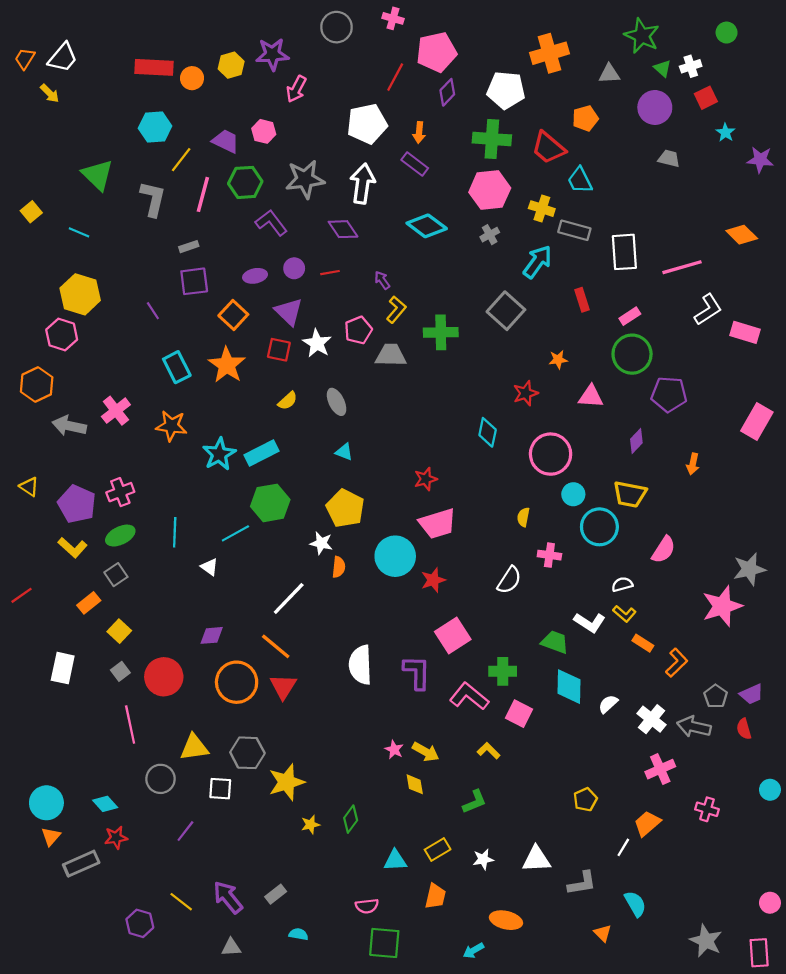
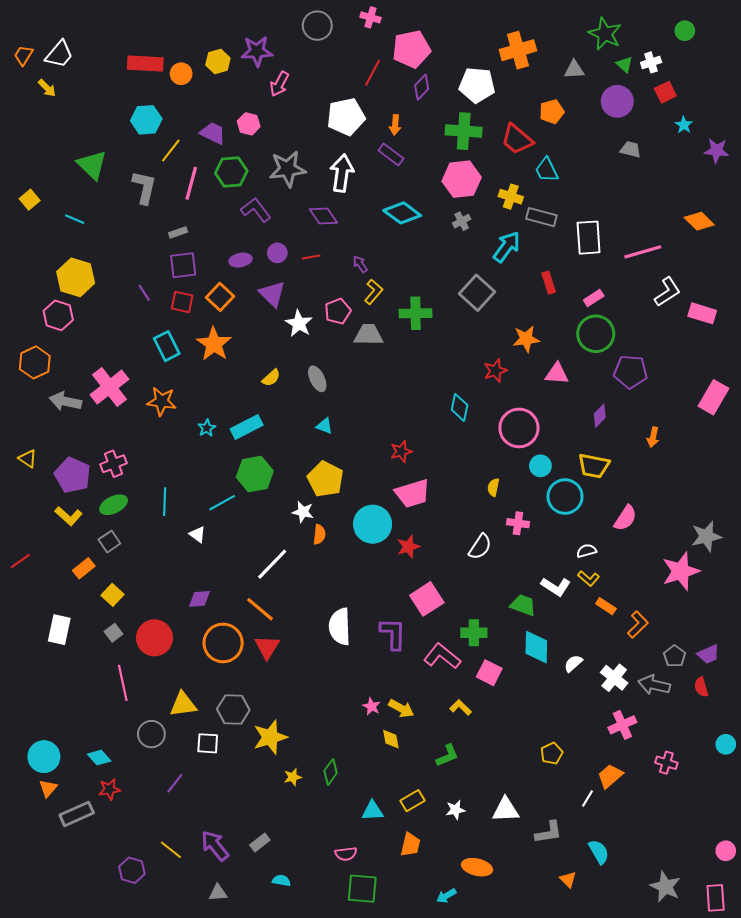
red square: (279, 350) -> (182, 302), moved
orange star: (558, 360) -> (526, 339), size x1.5
pink cross: (116, 411) -> (109, 387), size x1.4
cyan star: (219, 454) -> (207, 428), size x0.6

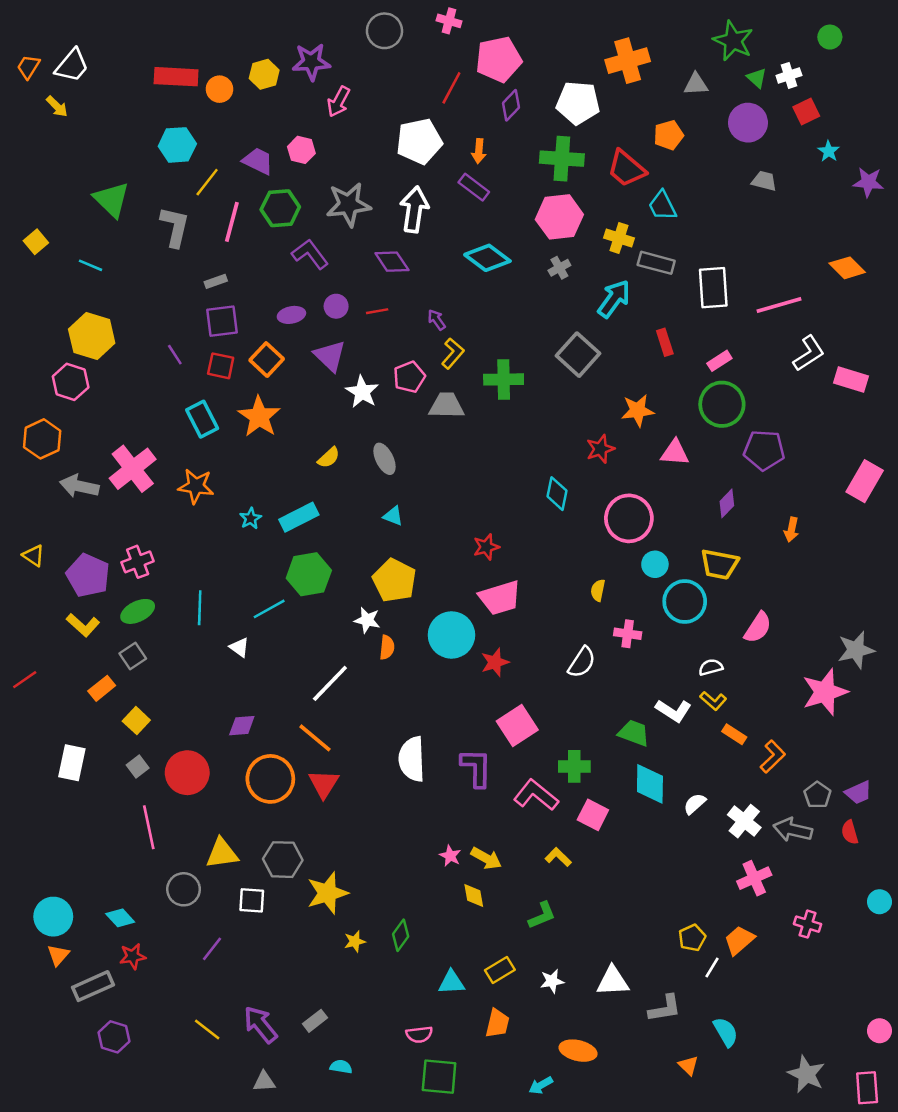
yellow pentagon: (552, 754) -> (692, 938), moved
purple hexagon: (132, 870) -> (114, 1037), moved

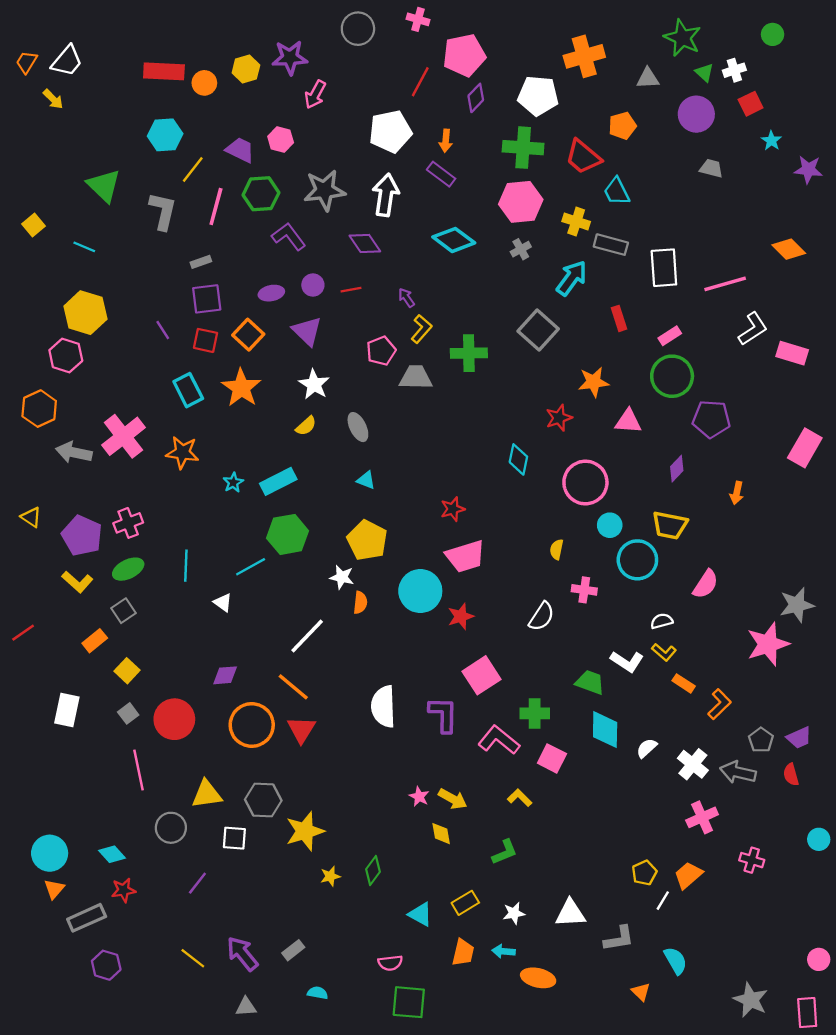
white star: (362, 392) -> (314, 384), moved
cyan triangle: (451, 982) -> (420, 914), turned 32
cyan arrow: (541, 1085) -> (503, 951), moved, turned 35

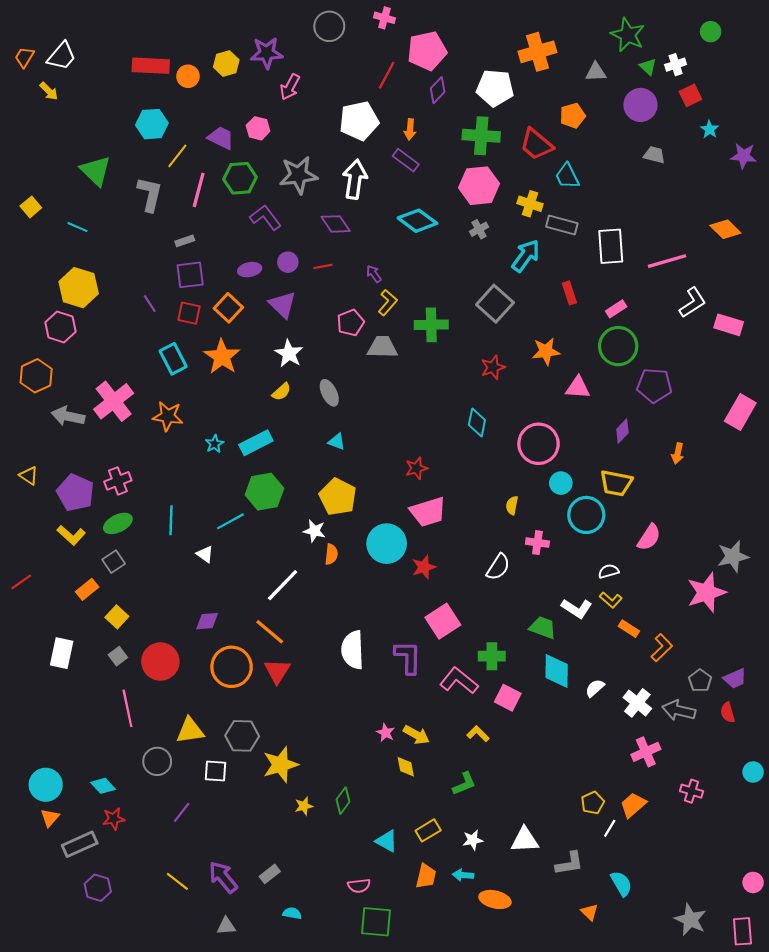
red star: (559, 418) -> (493, 367), moved

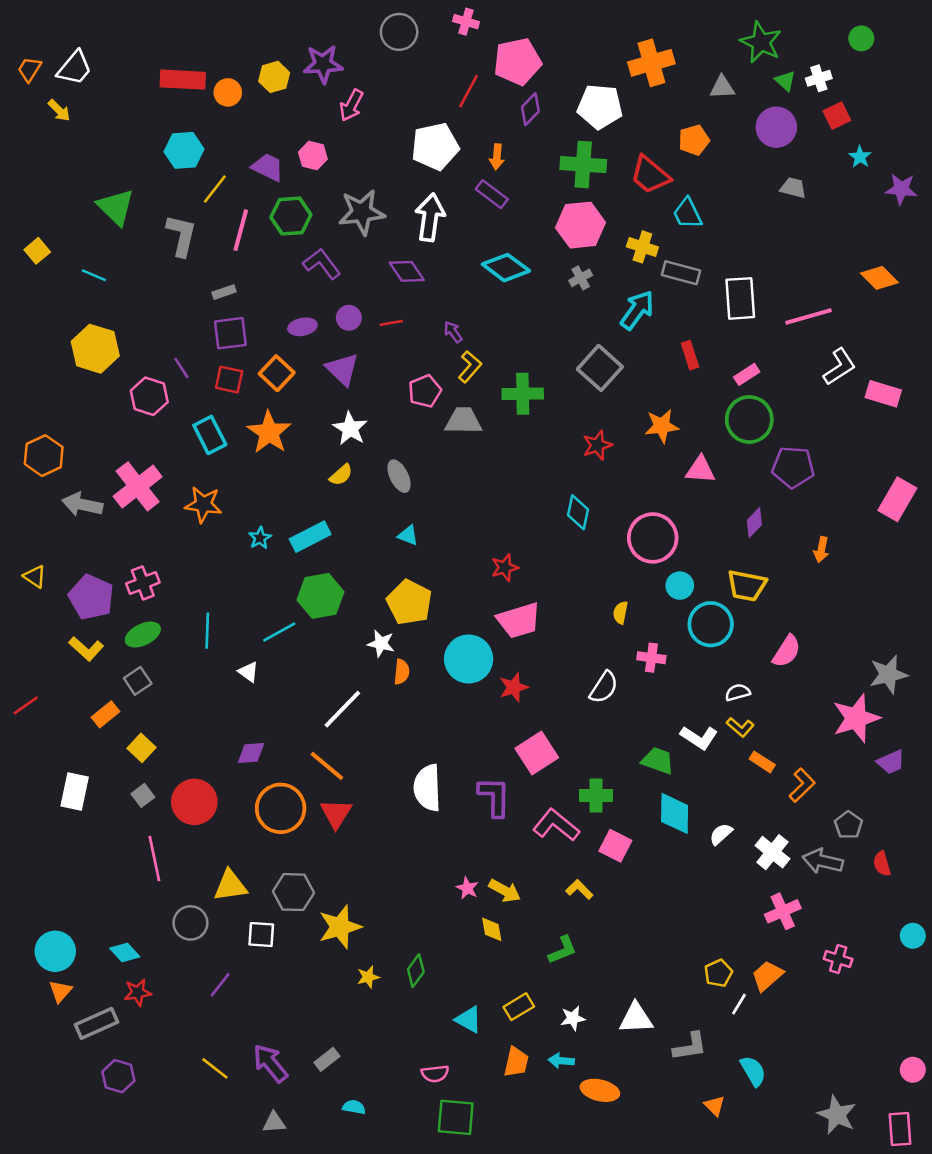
pink hexagon: (61, 327) -> (149, 396), moved
purple trapezoid: (735, 679) -> (891, 762), moved

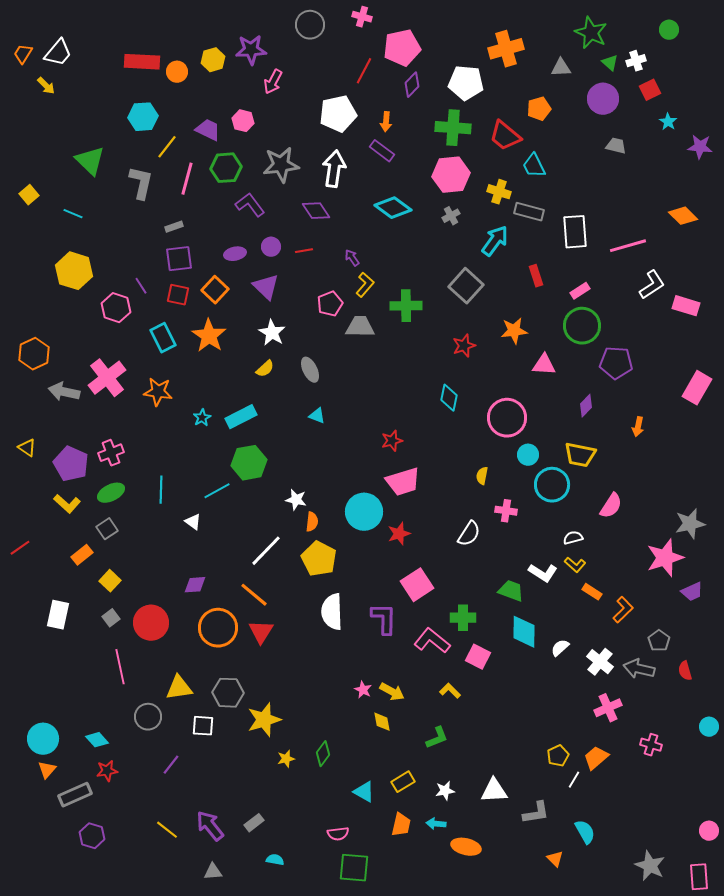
yellow pentagon: (409, 602) -> (319, 559), moved

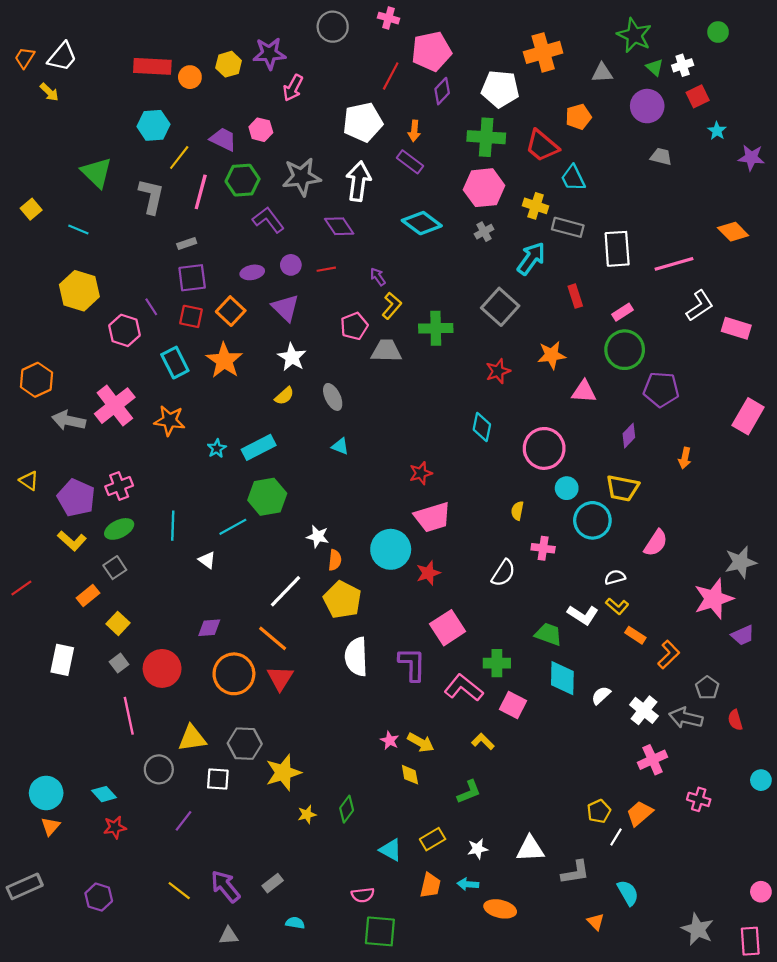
gray rectangle: (75, 795) -> (25, 886), moved

